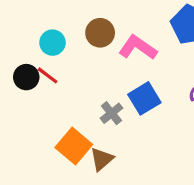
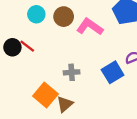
cyan circle: (53, 43) -> (36, 14), moved
blue square: (144, 98) -> (113, 72), moved
gray cross: (112, 113) -> (72, 72), turned 35

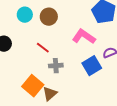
pink L-shape: (90, 27) -> (84, 37), moved
red line: (27, 46) -> (43, 48), moved

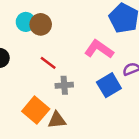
brown circle: (49, 17) -> (41, 24), moved
brown triangle: (50, 94) -> (57, 120), turned 35

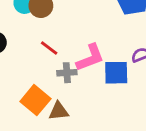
pink L-shape: (99, 49) -> (90, 58), moved, turned 124
blue square: (109, 85) -> (116, 73), turned 30

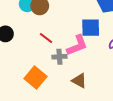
blue square: (116, 73) -> (91, 28), moved
brown triangle: (59, 111) -> (79, 81), moved, turned 35

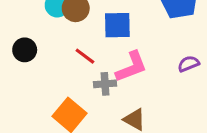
blue square: (91, 28) -> (117, 25), moved

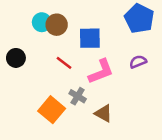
purple semicircle: (189, 64) -> (138, 62), moved
gray cross: (105, 84) -> (78, 96), moved, turned 35

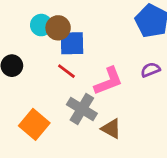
blue square: (90, 38) -> (72, 43), moved
gray cross: (78, 96) -> (82, 109), size x1.5
orange square: (52, 110) -> (34, 124), moved

